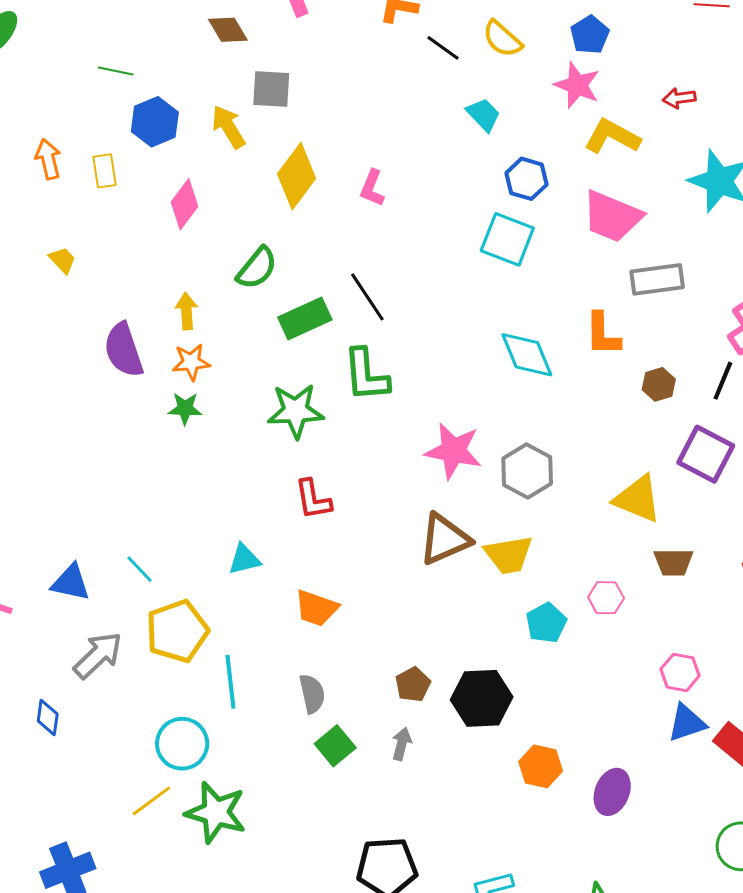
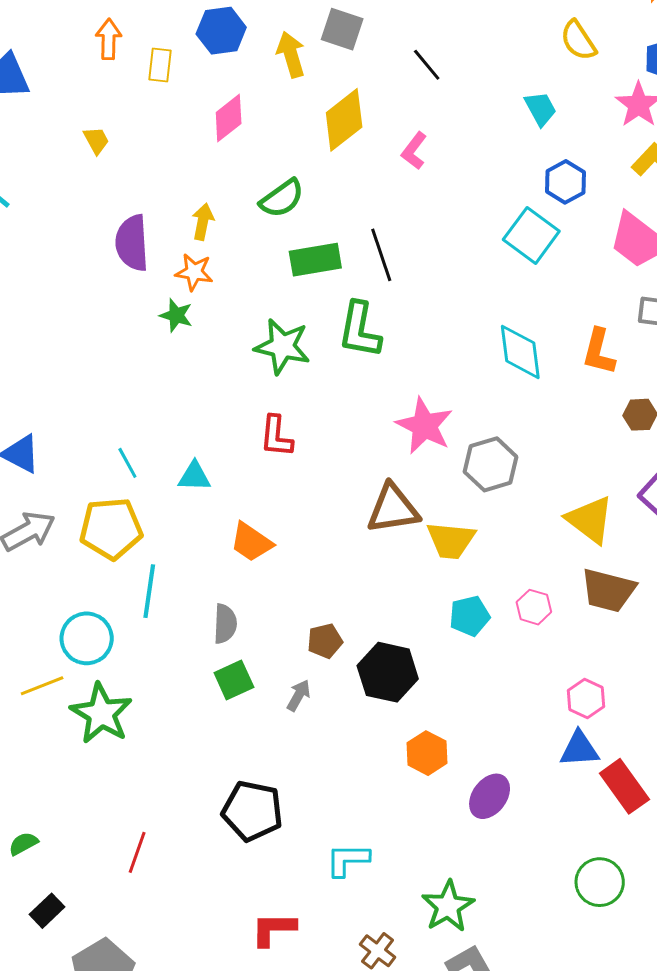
black line: (443, 48) -> (427, 65), moved
brown trapezoid: (674, 562) -> (608, 590), size x1.4
cyan line: (140, 569) -> (127, 463), moved

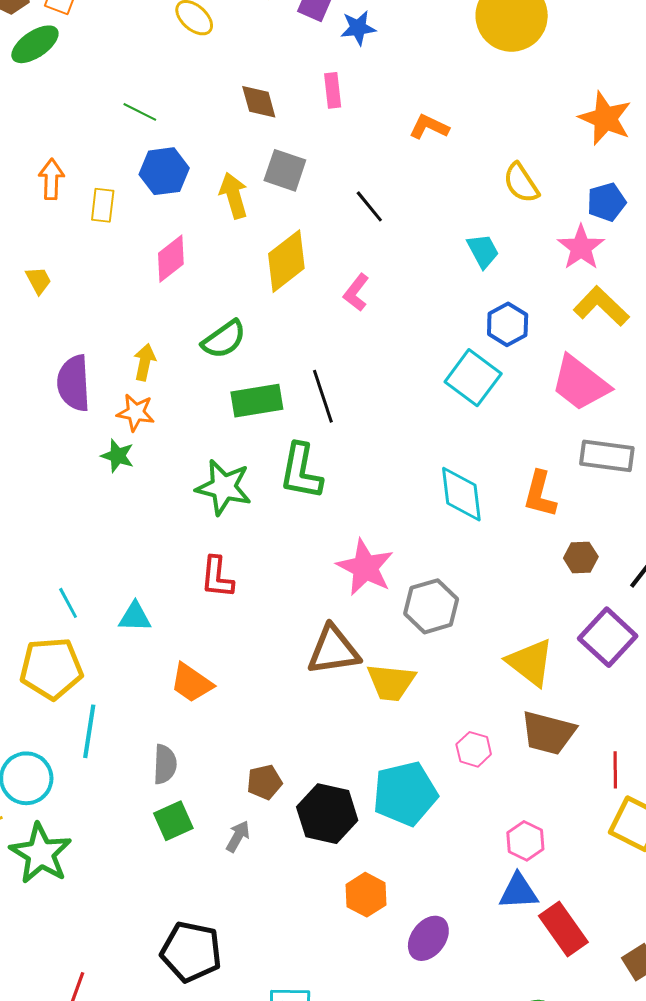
cyan pentagon: (470, 616) -> (405, 794), moved, size x1.6

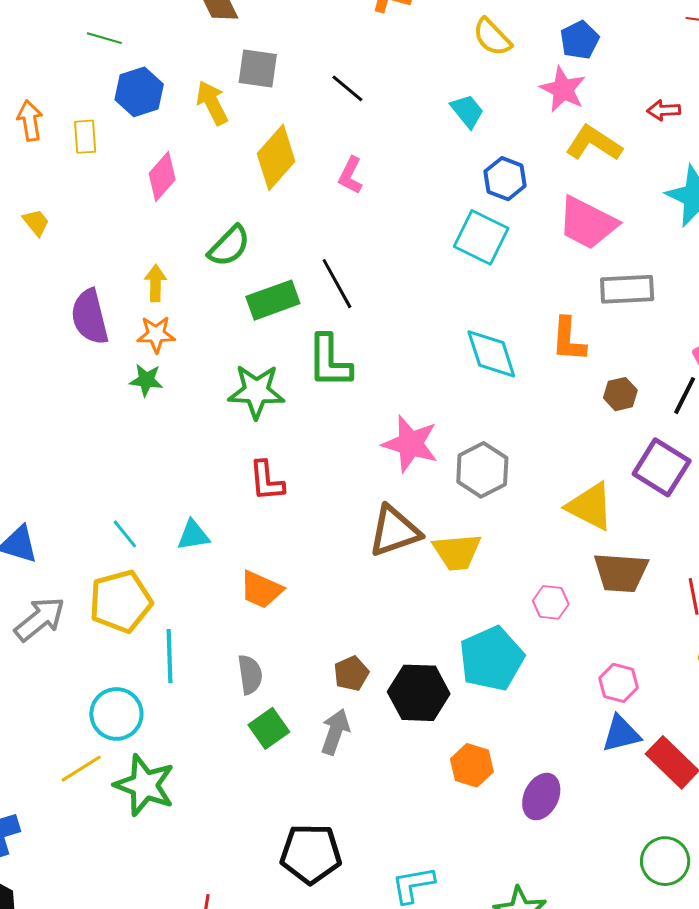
gray arrow: (238, 836) -> (335, 732), size x1.4

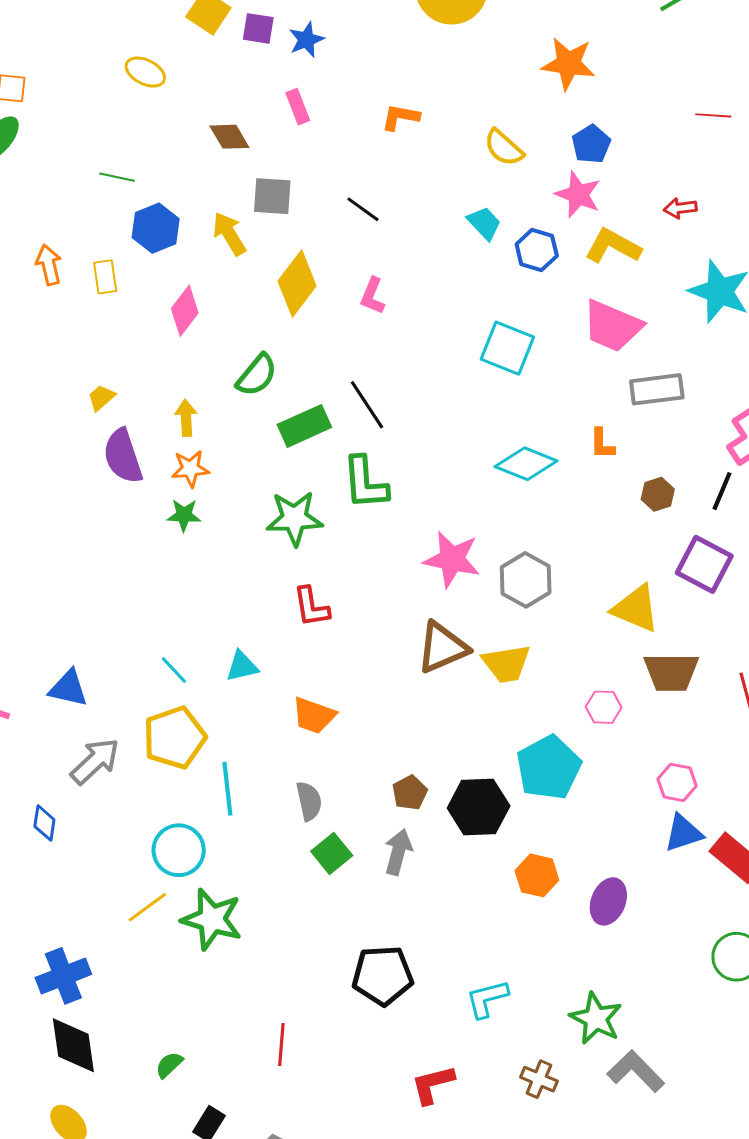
blue hexagon: (505, 179) -> (537, 250), moved
yellow trapezoid: (36, 222) -> (101, 398), moved, turned -88
orange L-shape: (568, 340) -> (602, 444), size x0.7
cyan diamond: (491, 354) -> (526, 464), turned -46

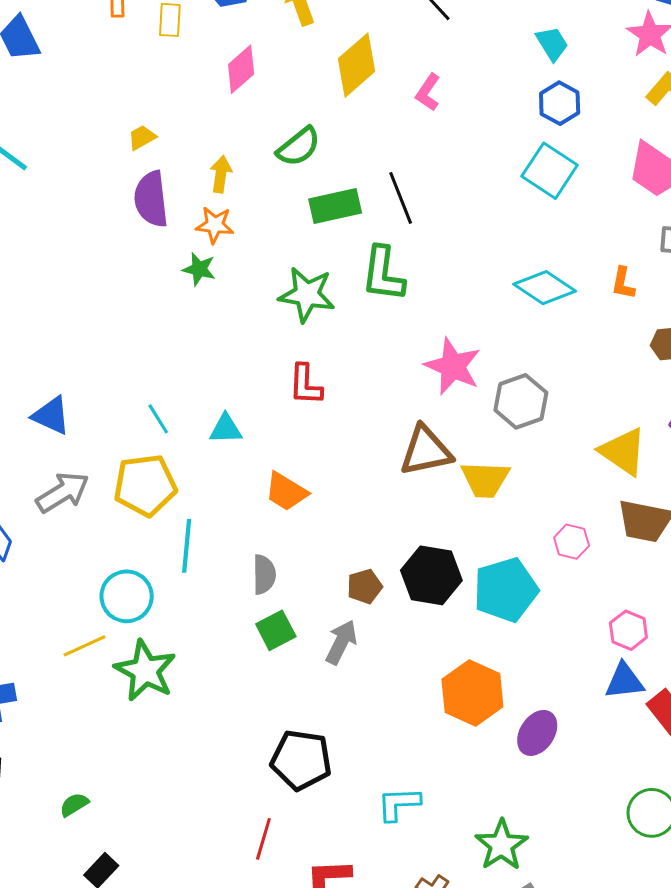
blue hexagon: (537, 250) -> (560, 103), moved
black hexagon: (479, 807) -> (431, 575), moved
orange hexagon: (537, 875) -> (472, 693), size x1.5
red line: (281, 1045) -> (263, 839), moved

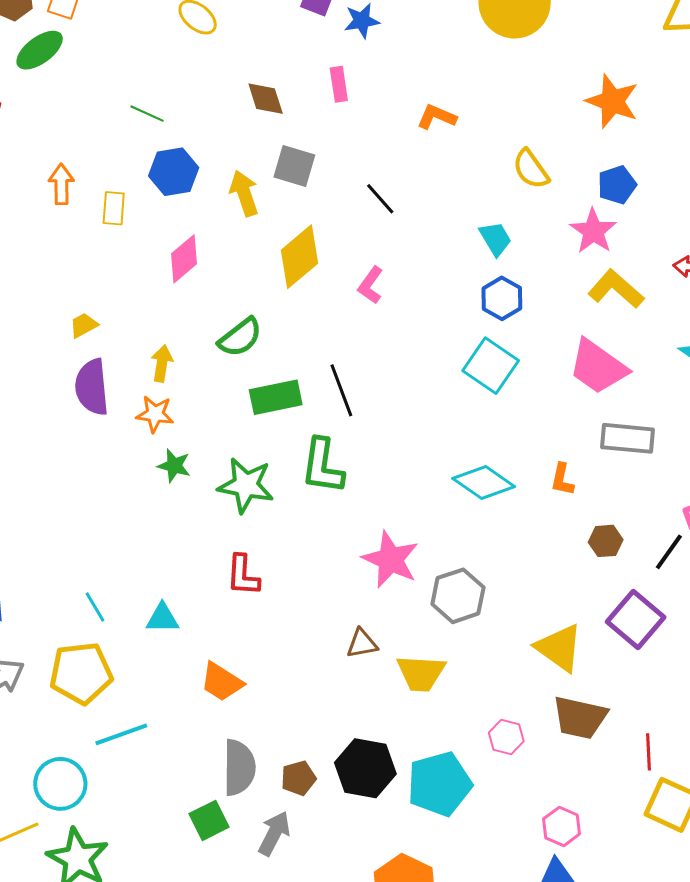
green star: (199, 269) -> (174, 466), moved
brown triangle: (426, 451) -> (362, 644), size x0.6
cyan line: (187, 546) -> (121, 734), turned 64
gray semicircle: (264, 574) -> (239, 768), moved, size x1.4

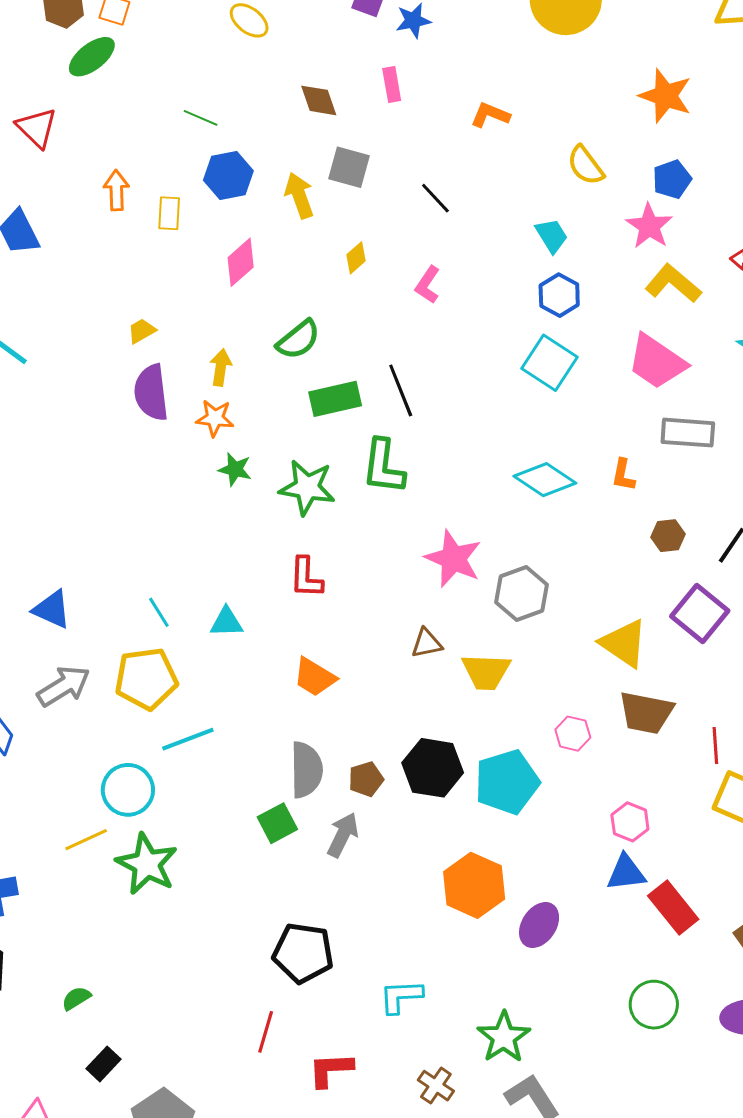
yellow diamond: (299, 257) -> (356, 258), size x0.5
orange trapezoid: (222, 682) -> (315, 677), moved

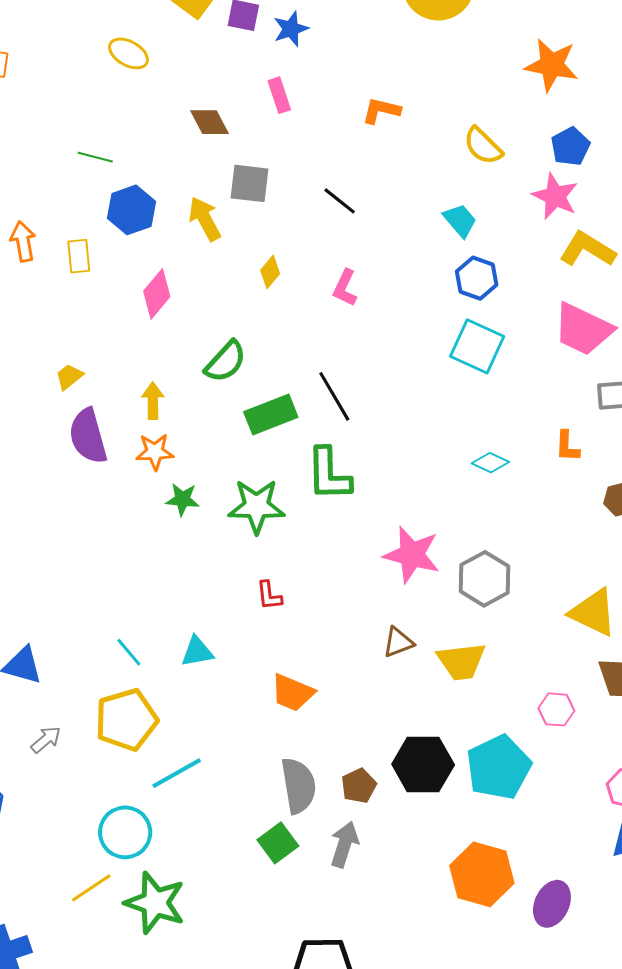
cyan diamond: (545, 480) -> (490, 463), size x0.6
red L-shape: (306, 577) -> (269, 595), size x0.7
gray arrow: (64, 686) -> (46, 740), size x0.6

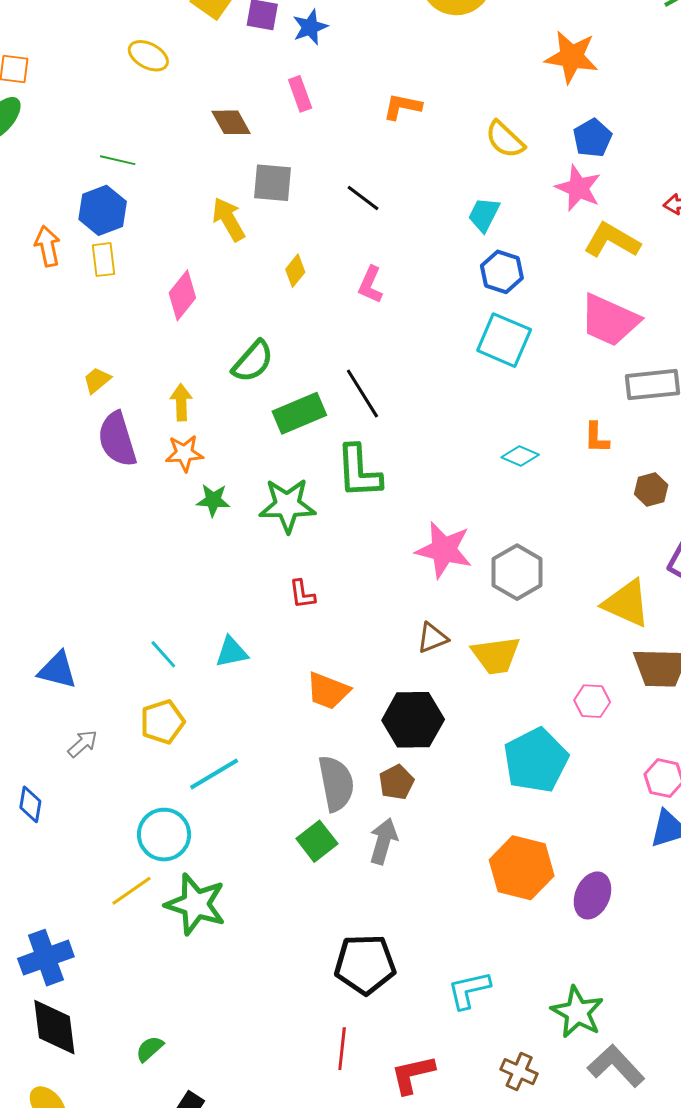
blue hexagon: (132, 210) -> (103, 210), moved
cyan trapezoid: (460, 220) -> (484, 215), turned -111
yellow pentagon: (126, 720) -> (162, 722), size x0.7
black hexagon: (423, 765) -> (413, 720), moved

